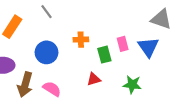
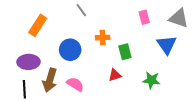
gray line: (46, 12) -> (81, 10), moved
pink rectangle: (123, 44) -> (144, 17), moved

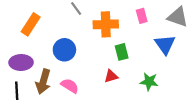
orange cross: (103, 38) -> (106, 24), moved, size x1.6

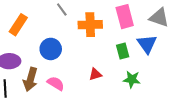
pink rectangle: (142, 16) -> (125, 17), size x1.6
green rectangle: (122, 52) -> (123, 51), moved

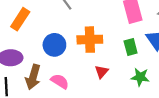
orange cross: (90, 25) -> (90, 40), moved
red triangle: (95, 74) -> (102, 72), turned -32

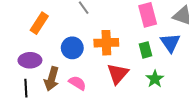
red triangle: (102, 72) -> (118, 74), size x1.6
green star: (140, 77) -> (155, 79), turned 30

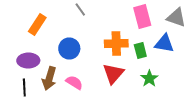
orange cross: (106, 43) -> (116, 44), moved
blue triangle: (170, 43) -> (164, 44), turned -45

